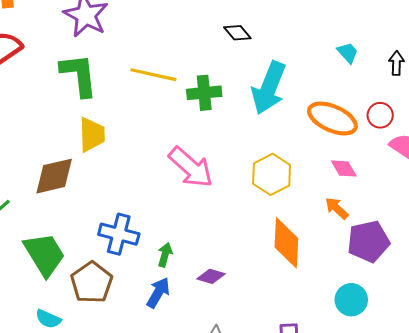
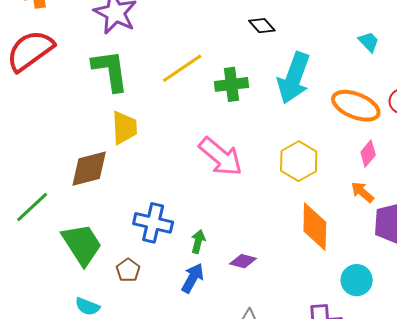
yellow line: (153, 75) -> (182, 68), turned -45
pink diamond: (344, 168) -> (368, 154), turned 72
brown pentagon: (92, 282) -> (128, 270), size x0.6
cyan circle: (351, 300) -> (357, 280), moved

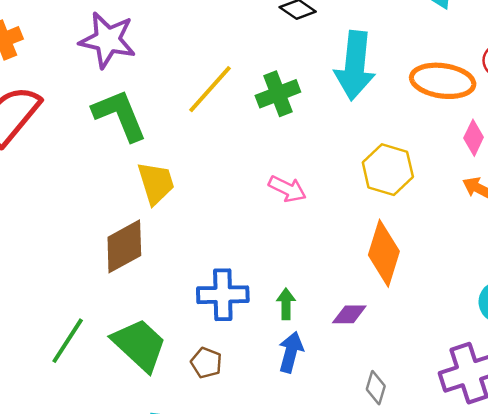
pink arrow: (221, 157) -> (287, 189), size x0.6
green line: (32, 207) -> (68, 341), moved
orange diamond: (315, 227) -> (384, 253), moved, turned 30

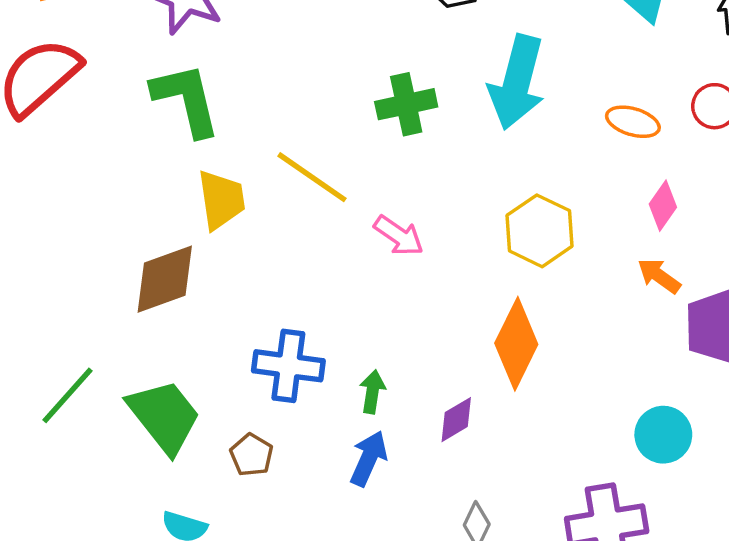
orange ellipse: (443, 81) -> (633, 122), size x0.6
yellow line: (210, 89) -> (312, 177), moved, turned 74
purple diamond: (349, 314) -> (456, 420), turned -40

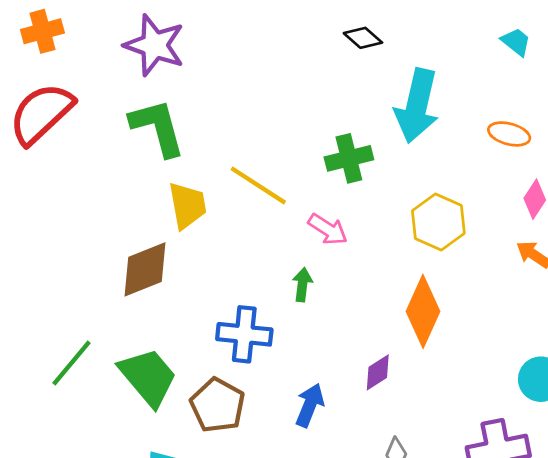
green cross: (406, 104) -> (349, 158), moved
green arrow: (372, 392) -> (302, 285), moved
brown pentagon: (252, 455) -> (218, 405), size x1.6

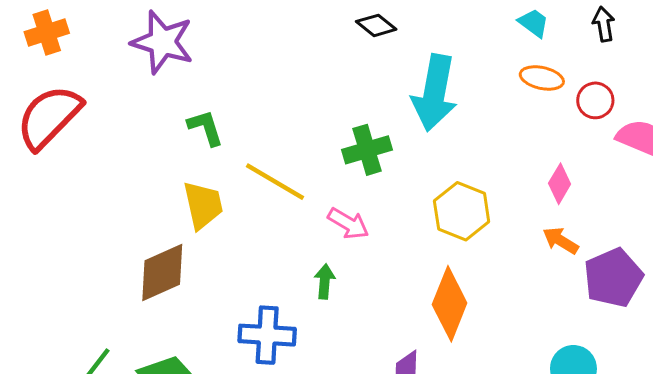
green L-shape: (157, 127) -> (206, 128), moved, size x0.6
orange ellipse: (509, 134) -> (542, 78), moved

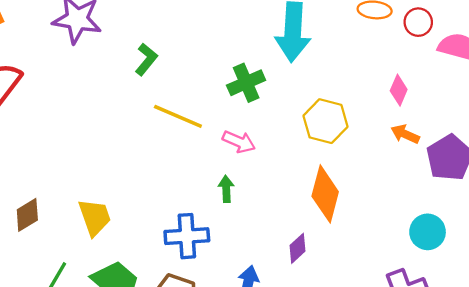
green L-shape: (206, 128) -> (146, 59), moved, turned 64
yellow trapezoid: (203, 205) -> (95, 217), moved
brown diamond: (162, 273) -> (27, 215), moved, size x0.7

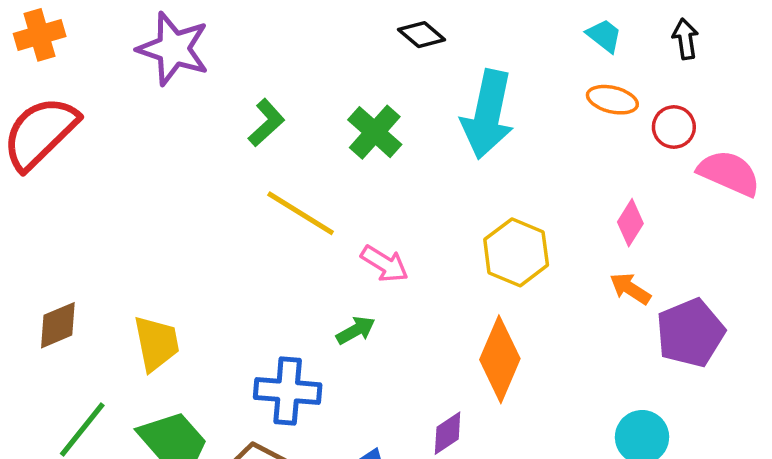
green cross: (246, 83) -> (375, 132), moved, turned -33
green arrow: (226, 189) -> (356, 330), turned 55

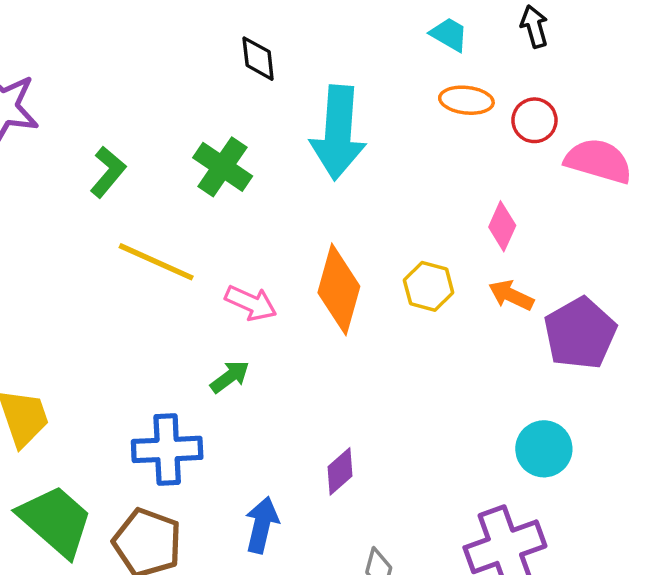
black diamond: (422, 35) -> (258, 59), turned 51
yellow hexagon: (516, 252) -> (429, 286), moved, size x0.7
orange diamond: (500, 359) -> (339, 289), moved

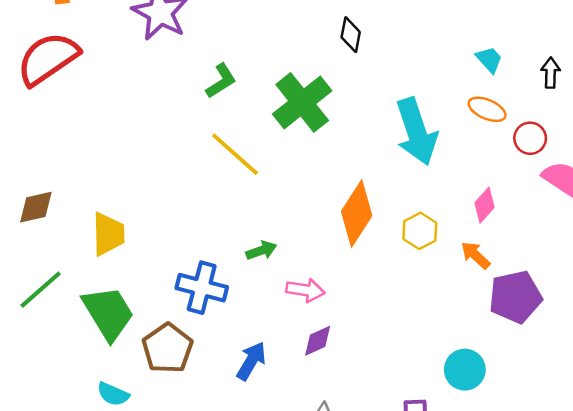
cyan arrow: (338, 133) -> (416, 132), moved, turned -40
green cross: (223, 167) -> (302, 102), size x1.4
pink arrow: (251, 303) -> (305, 290), moved, turned -33

